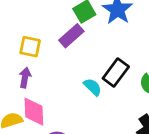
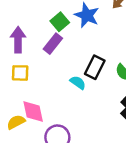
yellow square: (30, 47) -> (20, 73), moved
purple arrow: (25, 78) -> (18, 40), moved, size x1.5

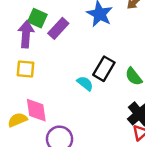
green square: (60, 22) -> (37, 18), moved, turned -30
purple rectangle: (53, 44) -> (58, 28), moved

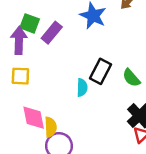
cyan semicircle: (85, 83) -> (82, 88), turned 56
yellow semicircle: (17, 120) -> (51, 127), moved, turned 114

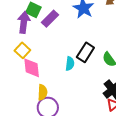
yellow square: (20, 76) -> (22, 50), turned 35
pink diamond: (34, 118) -> (32, 68), moved

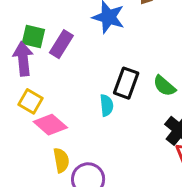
pink diamond: (32, 68) -> (50, 125), turned -30
yellow semicircle: (42, 92) -> (61, 160), moved

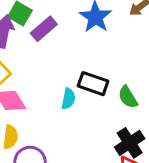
black rectangle: (126, 83) -> (93, 84), turned 72

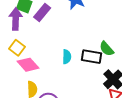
black rectangle: (93, 84) -> (91, 57), moved

